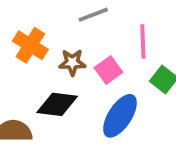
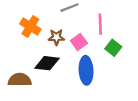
blue ellipse: (120, 116) -> (86, 70), turned -36

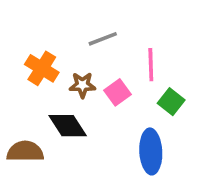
black diamond: (47, 63) -> (68, 126), turned 50
blue ellipse: (86, 70) -> (151, 151), moved

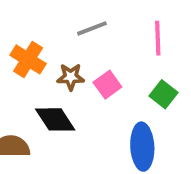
pink line: (151, 65) -> (158, 38), moved

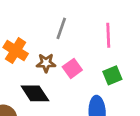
gray line: (92, 28) -> (61, 28), turned -50
green square: (164, 94) -> (112, 75), turned 30

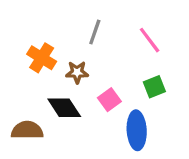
pink line: (108, 35) -> (150, 40), turned -35
pink square: (72, 68) -> (109, 100), moved

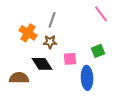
gray line: (95, 32) -> (52, 20), moved
pink line: (150, 40) -> (101, 14), moved
pink square: (109, 100) -> (70, 59), turned 32

